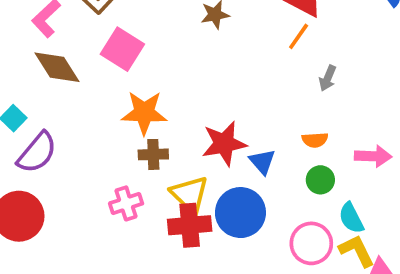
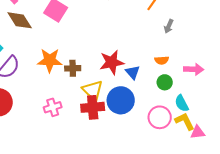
orange star: (144, 113) -> (50, 60), moved
pink cross: (126, 203) -> (53, 107), moved

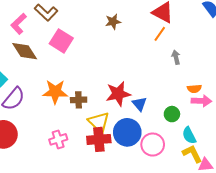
gray arrow: (169, 26) -> (176, 57), turned 144
orange semicircle: (162, 60) -> (194, 89), moved
pink circle: (160, 117) -> (153, 145), moved

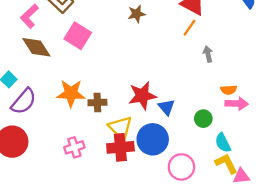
pink circle: (153, 145) -> (181, 167), moved

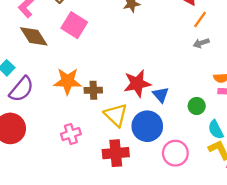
orange line: (189, 28) -> (200, 19), moved
gray arrow: (208, 54) -> (201, 43), turned -96
red cross: (120, 147) -> (116, 153), moved

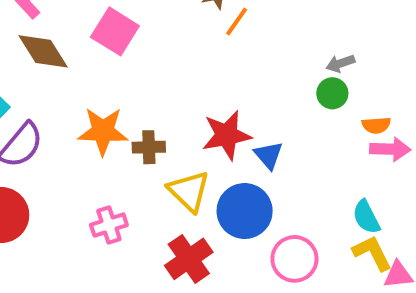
orange line: (200, 19) -> (237, 21), moved
green circle: (197, 106) -> (332, 93), moved
red cross: (116, 153) -> (189, 259), turned -30

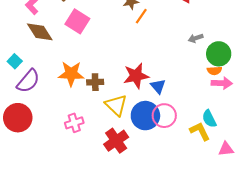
green circle: (332, 93) -> (219, 54), moved, size x1.5
yellow L-shape: (372, 253) -> (200, 131), moved
pink circle: (294, 259) -> (164, 116), moved

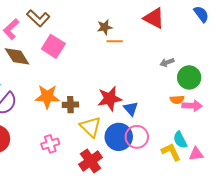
orange line: (141, 16) -> (115, 41), turned 56
orange semicircle: (214, 71) -> (177, 100), moved
pink triangle: (226, 149) -> (196, 154), moved

